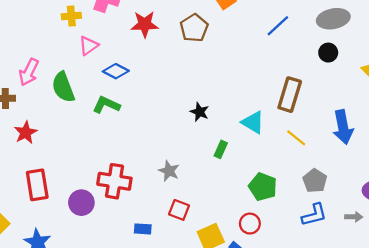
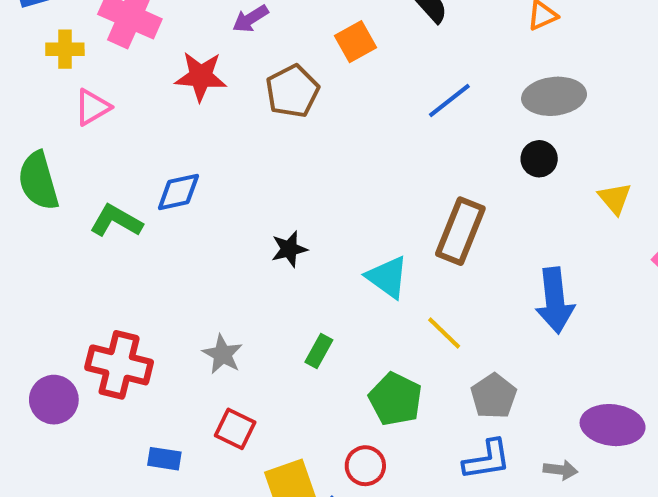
blue diamond: (116, 71) -> (178, 192), moved, turned -45
black star: (200, 112) -> (289, 249), turned 30
yellow line: (296, 138) -> (444, 333), moved
green rectangle: (221, 149) -> (319, 351), moved

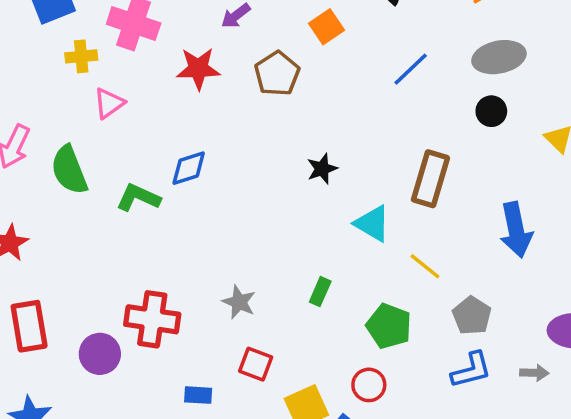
black star: (289, 249) -> (322, 169), moved

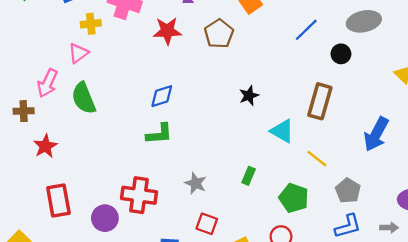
pink triangle: (109, 103) -> (78, 53), moved
black circle: (491, 111) -> (341, 54), moved
green L-shape: (138, 198) -> (159, 134), moved, turned 152
blue arrow: (516, 230) -> (376, 134), turned 40

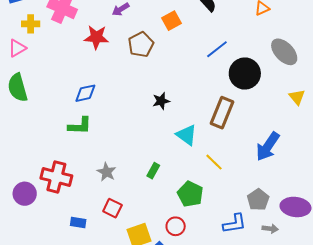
gray ellipse: (364, 21) -> (284, 52), moved, turned 52
black circle: (341, 54) -> (245, 74), size x1.8
gray pentagon: (348, 191) -> (258, 200), moved

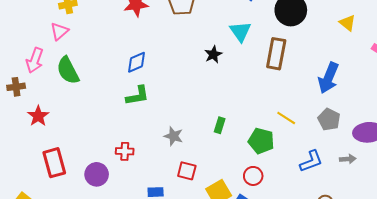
cyan triangle: (187, 135) -> (240, 31), moved, turned 30
yellow line: (214, 162) -> (286, 118), moved
red cross: (56, 177) -> (125, 151), size x0.6
gray pentagon: (258, 200) -> (329, 120), moved

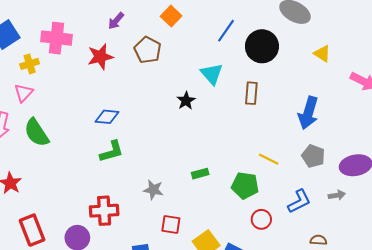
brown rectangle: (276, 54) -> (251, 93), size x0.7
blue diamond: (136, 62) -> (107, 117), turned 35
green rectangle: (220, 125) -> (200, 174), turned 63
red cross: (125, 151) -> (104, 211), size x1.5
red circle: (253, 176) -> (261, 219), moved

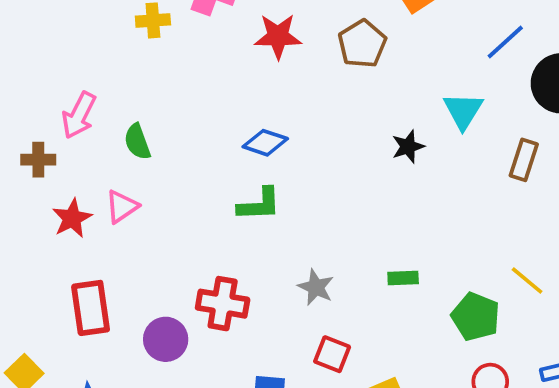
pink triangle: (24, 93) -> (122, 207), moved
green semicircle: (37, 133) -> (137, 142), size x0.7

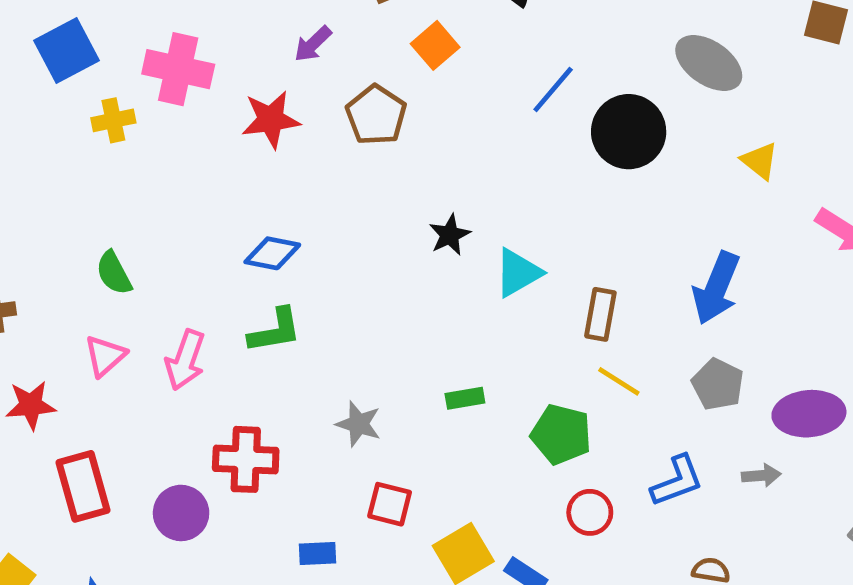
cyan triangle: (463, 111) -> (518, 273), moved, turned 36
pink arrow: (79, 115) -> (185, 360), moved
brown rectangle: (524, 160) -> (600, 314), moved
red star: (72, 218) -> (31, 405), moved, turned 30

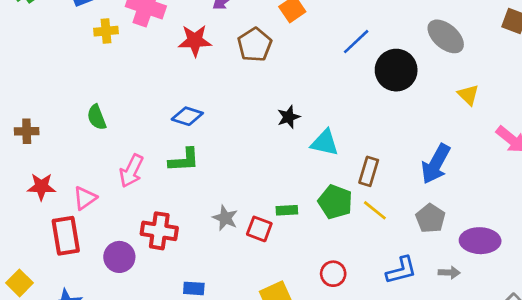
cyan triangle: (518, 273) -> (325, 143), turned 36
pink triangle: (105, 356) -> (85, 198), moved
green pentagon: (561, 434) -> (335, 202), moved
red square: (390, 504) -> (259, 229), moved
red circle: (590, 512) -> (333, 274), moved

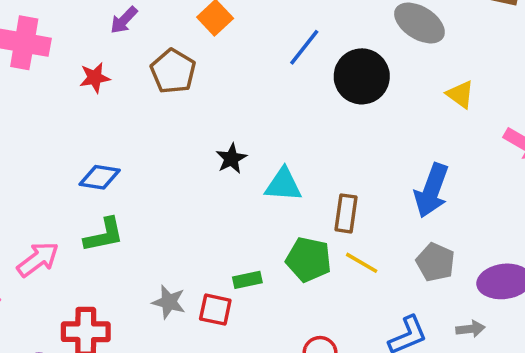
red star: (195, 41) -> (95, 78), size x0.7
pink arrow: (131, 171) -> (38, 259), turned -144

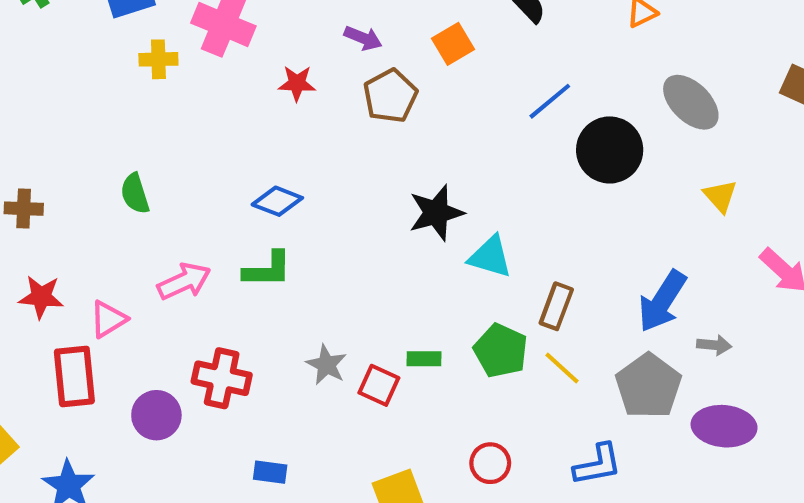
purple arrow: (124, 20) -> (363, 38), moved, turned -124
black star: (231, 158) -> (436, 213), size x1.5
gray pentagon: (435, 262) -> (648, 386), size x1.4
gray arrow: (470, 329) -> (714, 345), moved

